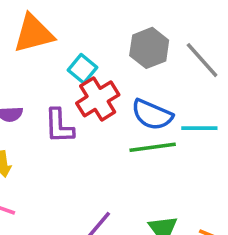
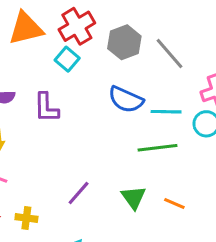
red cross: (98, 99) -> (77, 26), moved
green line: (153, 147) -> (157, 148), moved

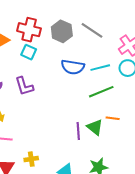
red cross: (77, 26) -> (29, 30), turned -30
purple line: (79, 193) -> (78, 131), moved, turned -30
orange line: (174, 204) -> (113, 118), moved

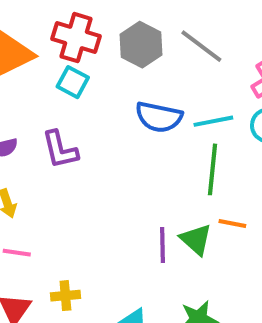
green line: (101, 92) -> (213, 169), turned -65

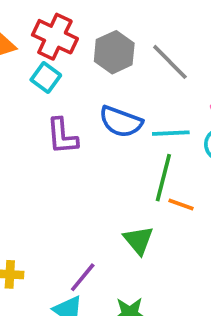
purple L-shape: (60, 150) -> (62, 136), moved
orange line: (232, 224) -> (181, 205), moved
purple line: (162, 245) -> (83, 277), moved, turned 32

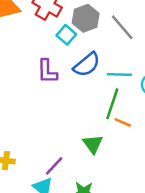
cyan square: (46, 78) -> (66, 35), moved
blue semicircle: (121, 122) -> (87, 65), turned -64

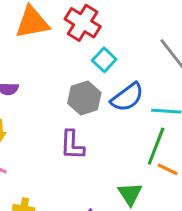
gray hexagon: (86, 18) -> (84, 98), moved
purple L-shape: (47, 71) -> (72, 145), moved

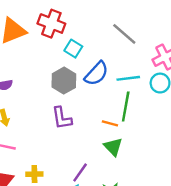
orange line: (168, 169) -> (110, 123), moved

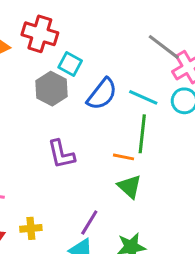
gray line: (124, 34) -> (164, 47), moved
cyan line: (128, 78) -> (143, 97), turned 35
gray hexagon: (64, 81) -> (51, 89), moved

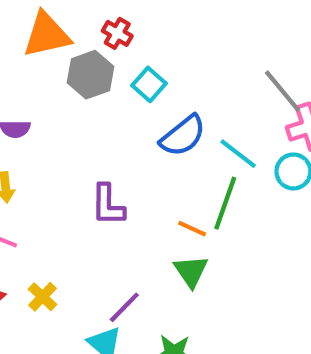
red cross: (40, 34) -> (117, 33), size x0.6
gray hexagon: (51, 89) -> (91, 75), moved
yellow cross: (31, 228) -> (43, 297), turned 35

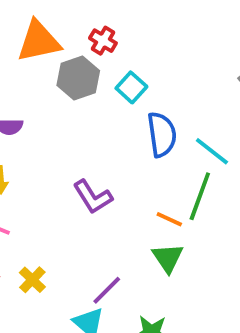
blue semicircle: (183, 136) -> (162, 135), turned -60
purple L-shape: (108, 205) -> (93, 197), turned -33

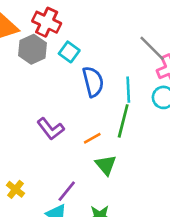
red cross: (103, 41) -> (47, 22), size x1.5
cyan line: (212, 151) -> (128, 90), turned 55
orange line: (169, 219) -> (92, 138), moved, turned -48

